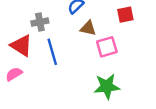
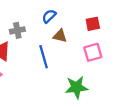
pink square: (107, 47) -> (93, 52), moved
blue line: (52, 52) -> (44, 57), moved

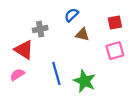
blue line: (44, 57) -> (56, 73), moved
green star: (76, 87) -> (85, 81), moved, turned 30

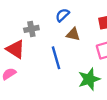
blue line: (56, 73) -> (56, 58), moved
green star: (85, 81) -> (89, 79), moved, turned 30

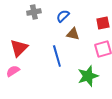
gray cross: (31, 29) -> (34, 12), moved
red triangle: (15, 49) -> (19, 48), turned 42

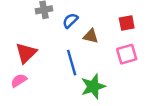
blue semicircle: (63, 16) -> (70, 21), moved
green star: (88, 76) -> (93, 86), moved

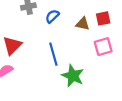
brown triangle: (91, 36) -> (83, 24), moved
green star: (93, 86) -> (73, 76), turned -30

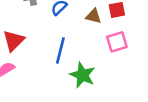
blue line: (53, 54) -> (60, 50), turned 30

